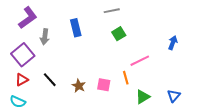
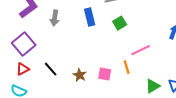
blue rectangle: (76, 28) -> (90, 17), moved
gray arrow: (45, 37) -> (55, 18), moved
green triangle: (143, 97) -> (153, 86), moved

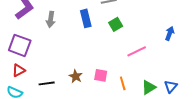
purple square: (24, 44) -> (20, 45), turned -30
orange line: (127, 67) -> (123, 83), moved
black line: (51, 69) -> (47, 83), moved, turned -56

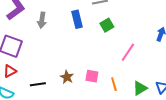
pink line: (137, 51) -> (128, 52), turned -30

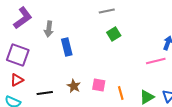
blue rectangle: (77, 19) -> (67, 47), moved
pink line: (128, 52) -> (156, 61), moved, turned 42

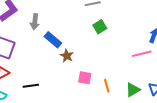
blue rectangle: (67, 47) -> (53, 40), turned -36
brown star: (74, 86) -> (67, 56), moved

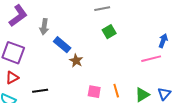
pink square: (85, 78) -> (94, 92), moved

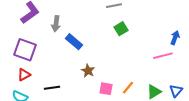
brown star: (76, 61) -> (88, 71), moved
orange line: (116, 91) -> (128, 88), turned 56

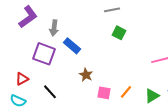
green square: (121, 29) -> (119, 33), turned -32
purple square: (25, 50) -> (44, 54), moved
black line: (52, 88) -> (50, 92), turned 56

